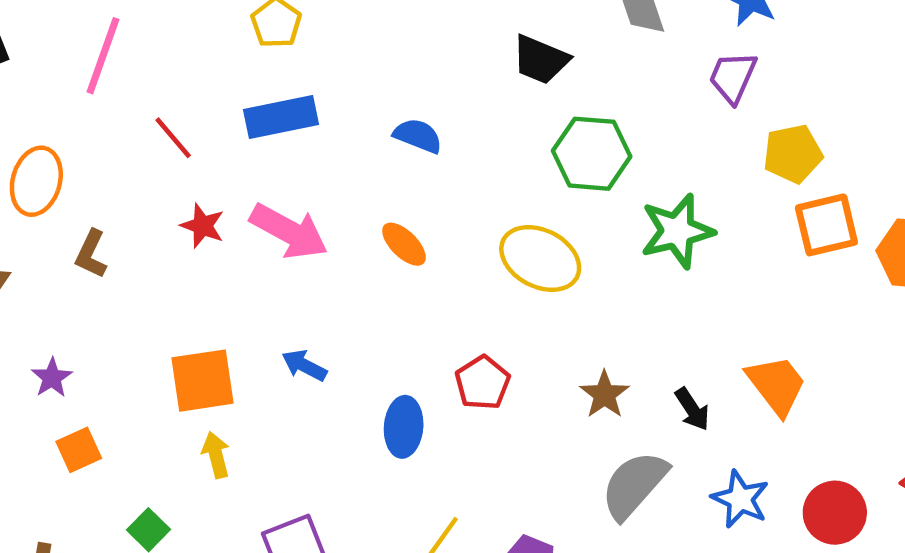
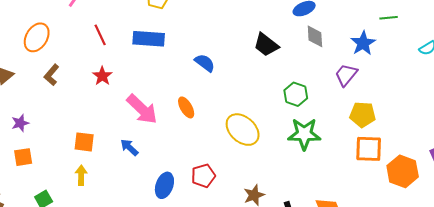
green hexagon: (592, 154) -> (296, 94), moved, size x0.7
pink arrow: (289, 231) -> (142, 109), moved
orange square: (203, 381) -> (84, 142), size x0.7

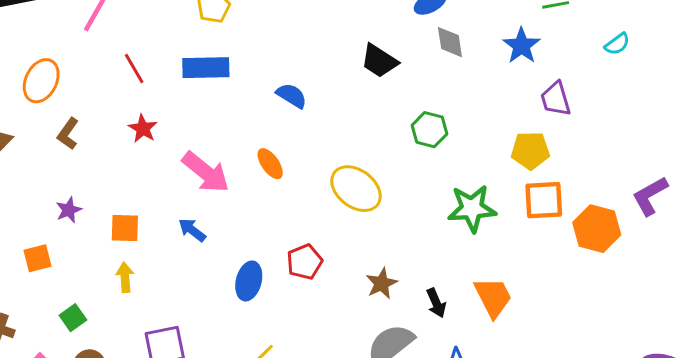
purple trapezoid: (346, 75) -> (556, 99), moved, turned -50
purple star: (20, 123) -> (69, 210), moved
green star: (304, 134) -> (472, 208), moved

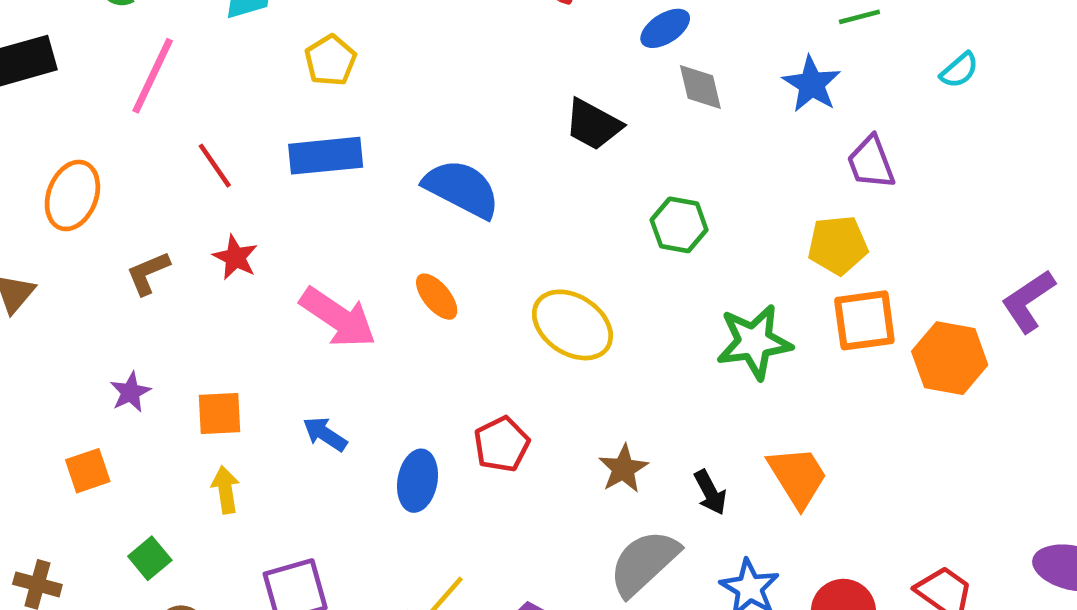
blue semicircle: (292, 96) -> (462, 189), size x1.6
brown L-shape: (68, 134) -> (148, 273), moved, turned 36
blue arrow: (192, 230) -> (325, 434), moved

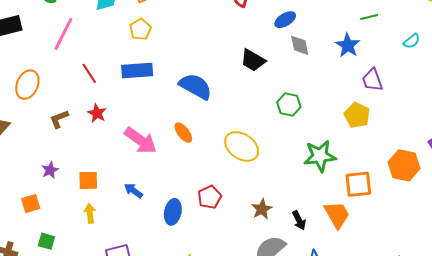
yellow pentagon: (838, 245) -> (357, 115), turned 30
orange square: (864, 320) -> (358, 184), moved
green square: (150, 558) -> (46, 241), moved, turned -36

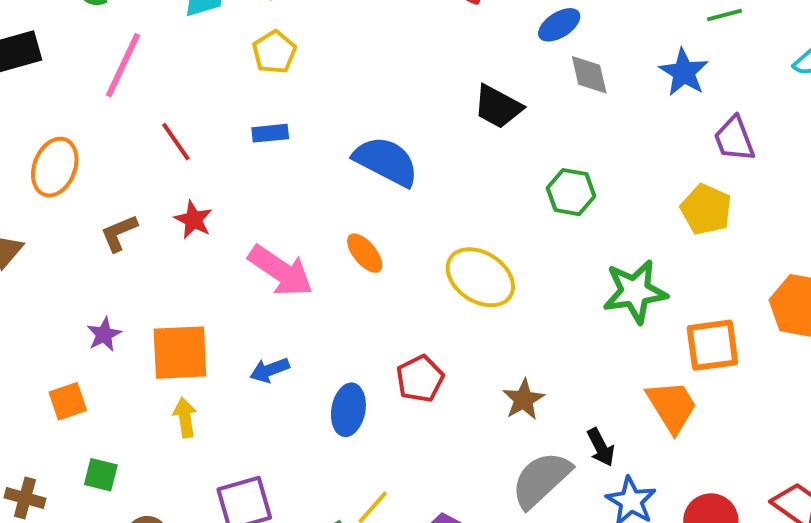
blue rectangle: (137, 70) -> (270, 133), size x0.6
orange square: (88, 180) -> (180, 353), size x1.5
blue arrow: (133, 191) -> (270, 370), turned -54
black arrow: (299, 220) -> (601, 447), moved

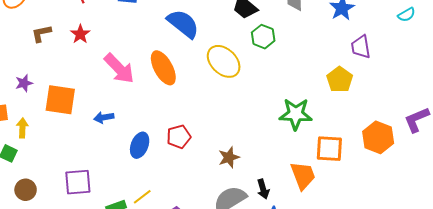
green hexagon: (571, 192) -> (263, 37), moved
orange ellipse: (365, 253) -> (163, 68), size x1.6
yellow ellipse: (480, 277) -> (224, 61), moved
yellow arrow: (185, 417) -> (22, 128), moved

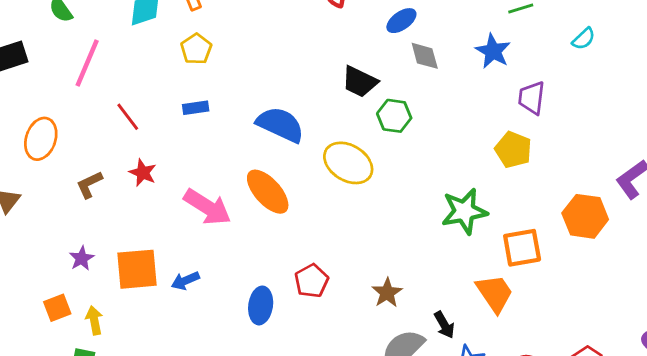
purple trapezoid: (361, 47) -> (532, 98), turned 30
blue arrow: (104, 117) -> (185, 281), moved

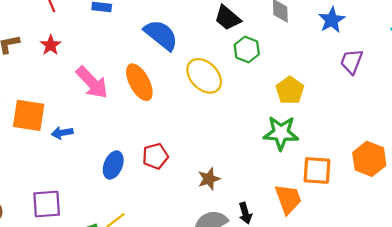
yellow pentagon: (513, 150) -> (290, 90), moved

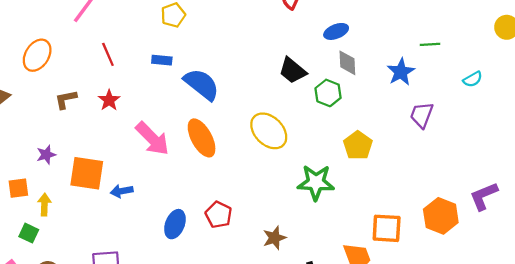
blue semicircle: (161, 35) -> (202, 84), moved
green hexagon: (247, 50) -> (328, 93), moved
green star: (281, 133) -> (316, 182), moved
red pentagon: (155, 156) -> (219, 215), turned -30

